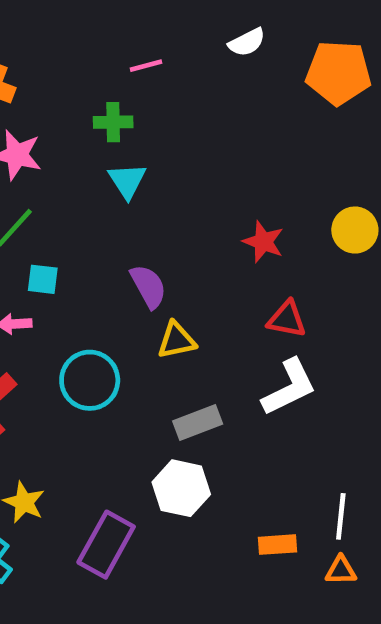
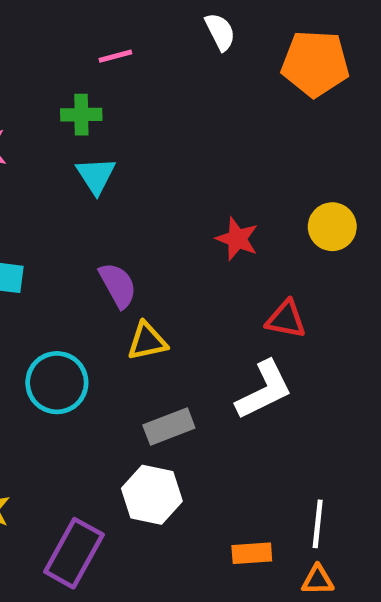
white semicircle: (247, 42) -> (220, 32), turned -90
red triangle: (287, 319) -> (286, 319), moved

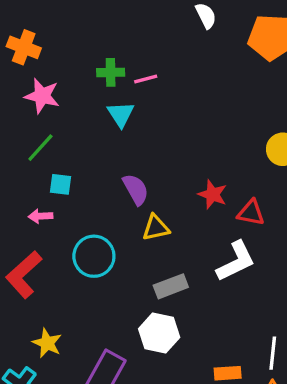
pink line: (115, 56) -> (146, 79), moved
red star: (237, 239) -> (213, 194), moved

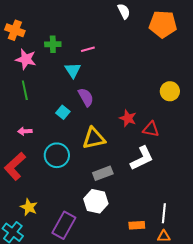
green cross: (111, 72) -> (53, 44), moved
green line: (40, 148) -> (25, 90), turned -54
cyan square: (60, 184) -> (63, 112), moved, turned 32
purple semicircle: (136, 189) -> (86, 97), moved
yellow triangle: (156, 228) -> (94, 138), size x1.4

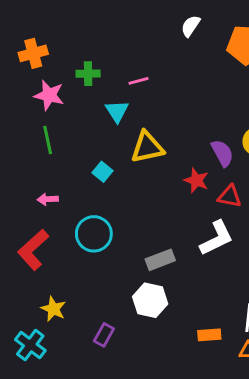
white semicircle: (124, 11) -> (191, 26), turned -119
orange cross: (15, 30) -> (33, 53), turned -36
purple semicircle: (86, 97) -> (222, 153), moved
yellow triangle: (94, 138) -> (147, 147), moved
purple rectangle: (64, 225) -> (104, 335), size x0.6

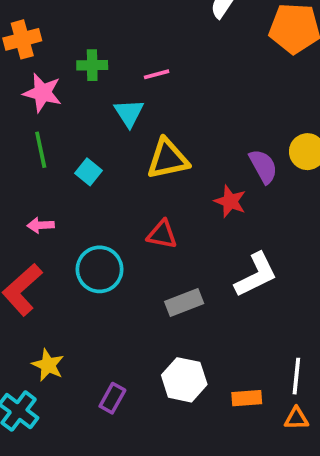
cyan square: (102, 172) -> (88, 172), moved
red triangle: (230, 196) -> (162, 234), moved
white hexagon: (150, 300) -> (184, 380), moved

